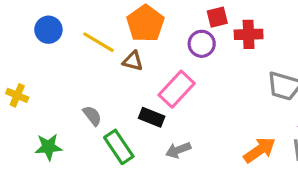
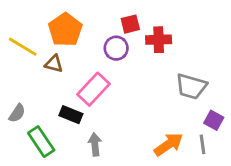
gray semicircle: (92, 116) -> (17, 113), turned 72
gray arrow: (178, 150) -> (95, 144), turned 105

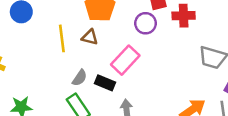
yellow line: (23, 47) -> (62, 38), moved, turned 52
gray semicircle: (17, 113) -> (80, 78), moved

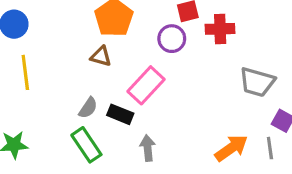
yellow line: (62, 38) -> (25, 72), moved

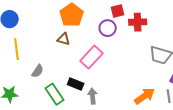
gray semicircle: (88, 108) -> (38, 71), moved
black rectangle: (120, 114) -> (76, 84), moved

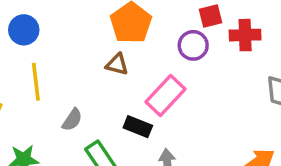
black rectangle: (76, 84) -> (138, 127), moved

